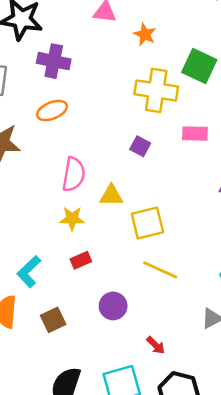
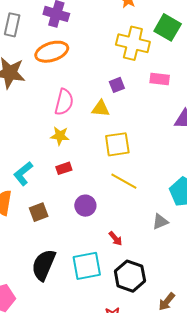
orange ellipse: (52, 111) -> (52, 52), size x1.4
purple square: (140, 146) -> (117, 85), turned 35
yellow triangle: (111, 195) -> (101, 109), moved

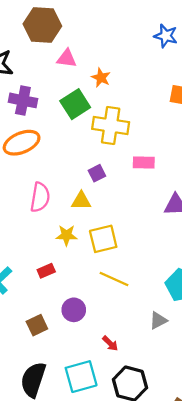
green square: (168, 27) -> (75, 104), moved, turned 32
yellow star: (60, 136) -> (66, 235), moved
brown square: (39, 212) -> (37, 325), moved

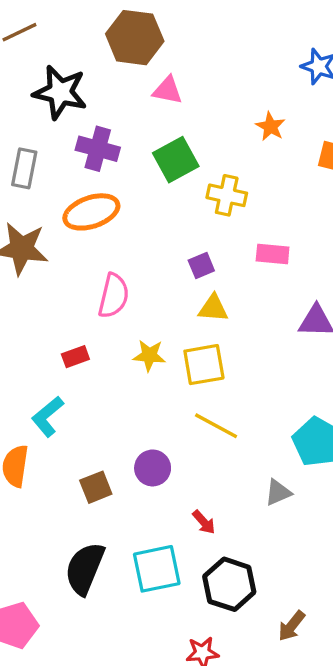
orange star: (101, 78) -> (270, 127), moved
yellow cross: (111, 126) -> (227, 195), size x0.7
yellow triangle: (81, 201) -> (213, 308), moved
red rectangle: (46, 271) -> (75, 357), moved

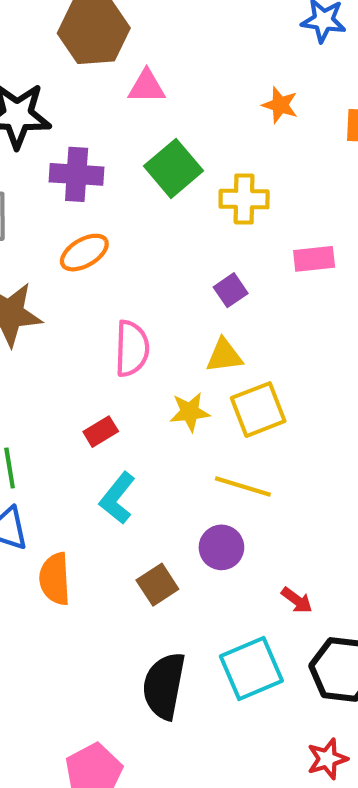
orange ellipse: (91, 212) -> (84, 253), size x0.7
yellow triangle: (213, 308) -> (224, 356), moved
cyan L-shape: (48, 416) -> (117, 498), moved
yellow line: (216, 426) -> (243, 486), moved

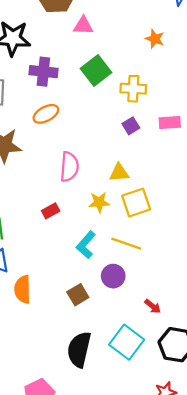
purple square: (231, 290) -> (131, 126), moved
cyan L-shape: (117, 498) -> (86, 245), moved
cyan square: (251, 669) -> (127, 342), turned -32

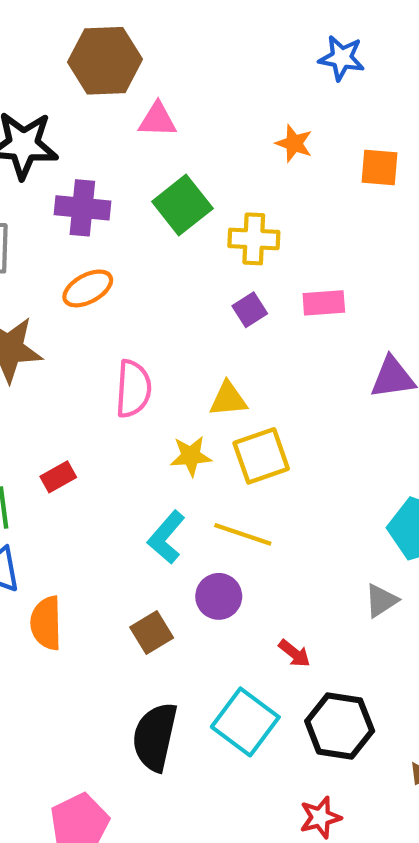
red rectangle: (51, 211) -> (58, 477), moved

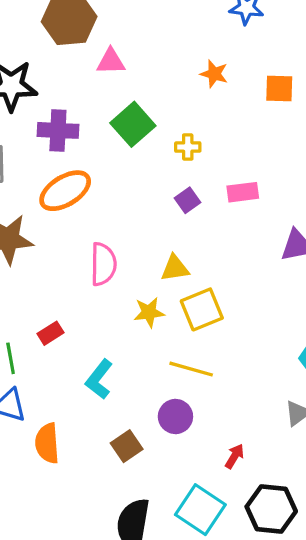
yellow cross: (254, 239) -> (188, 147), size x0.7
orange ellipse: (88, 288) -> (65, 191), size x1.4
cyan L-shape: (166, 537) -> (99, 379), moved
red arrow: (294, 653) -> (235, 456), turned -95

